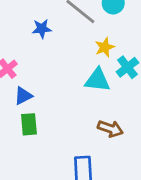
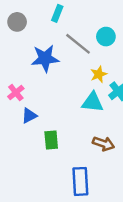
blue star: (42, 29) -> (45, 58), size x1.6
green rectangle: (29, 124) -> (51, 140), moved

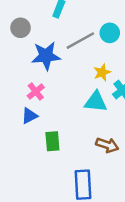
gray circle: (17, 22) -> (21, 28), moved
gray line: (78, 44) -> (80, 41), turned -68
pink cross: (16, 93) -> (36, 92), moved

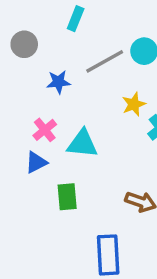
blue star: (46, 56) -> (58, 82), size x0.6
cyan triangle: (96, 102) -> (82, 144), moved

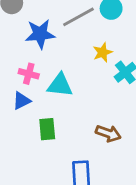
blue star: (58, 82) -> (40, 34), size x1.5
pink cross: (45, 130) -> (29, 74), turned -36

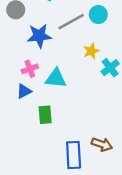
pink cross: (29, 74) -> (30, 69), turned -35
brown arrow: (108, 133) -> (102, 144), moved

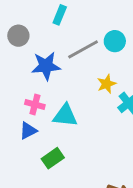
pink cross: (30, 69) -> (35, 104), turned 35
green rectangle: (45, 115) -> (53, 158), turned 60

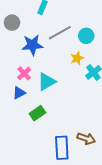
cyan circle: (115, 41) -> (86, 36), moved
pink cross: (35, 104) -> (24, 73), turned 32
cyan triangle: (65, 116) -> (47, 82), turned -36

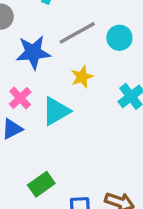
yellow star: (77, 58) -> (82, 77), moved
green rectangle: (37, 113) -> (41, 184), moved

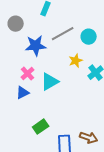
yellow star: (82, 77) -> (76, 61), moved

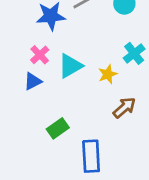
yellow star: (76, 61) -> (108, 74), moved
brown arrow: (89, 138) -> (124, 108), moved, turned -60

